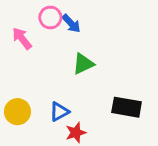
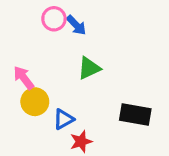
pink arrow: (22, 38) -> (24, 78), moved
yellow circle: (17, 112) -> (35, 102), moved

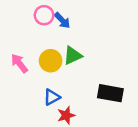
yellow circle: (35, 102) -> (51, 61), moved

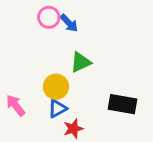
yellow circle: (51, 61) -> (56, 87), moved
pink arrow: (19, 63) -> (16, 105), moved

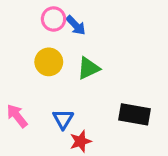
yellow circle: (56, 87) -> (49, 62), moved
blue triangle: (57, 108) -> (63, 119), turned -30

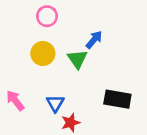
blue arrow: (76, 25) -> (94, 40), moved, turned -96
green triangle: (88, 68) -> (77, 59), turned -40

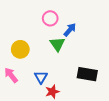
pink circle: (47, 16) -> (50, 18), moved
yellow circle: (43, 53) -> (20, 49), moved

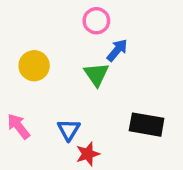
pink circle: (50, 18) -> (96, 21), moved
yellow circle: (20, 49) -> (34, 66), moved

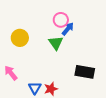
pink circle: (96, 21) -> (61, 20), moved
blue triangle: (69, 130) -> (35, 88), moved

